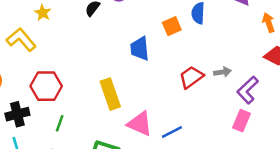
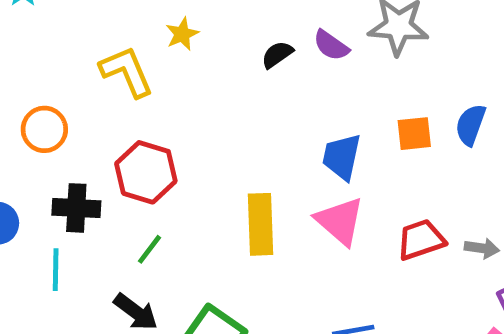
pink triangle: (140, 124) -> (340, 221), moved

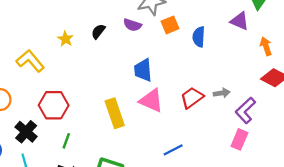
yellow star: (182, 34) -> (65, 39), moved
purple semicircle: (331, 45) -> (132, 25), moved
orange square: (414, 134) -> (170, 25), moved
black cross: (76, 208) -> (26, 132), turned -35

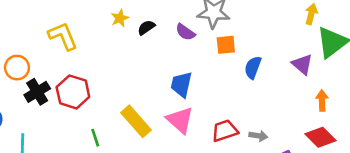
yellow star: (65, 39) -> (120, 18), moved
yellow rectangle: (115, 113) -> (136, 121), turned -40
black cross: (26, 132) -> (37, 92), moved
green line: (66, 141) -> (95, 138), moved, turned -56

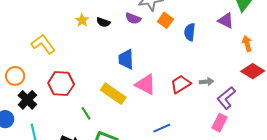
black semicircle: (146, 27) -> (103, 22), turned -112
orange square: (226, 45) -> (165, 20), turned -35
blue trapezoid: (181, 84) -> (126, 59), moved
black cross: (37, 92) -> (27, 100), moved

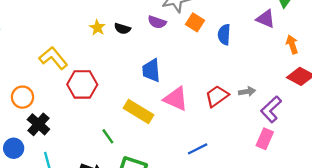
red hexagon: (61, 84) -> (82, 84), moved

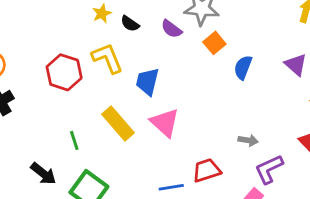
yellow L-shape: (53, 58) -> (107, 58), moved
red trapezoid: (217, 96) -> (207, 170), moved

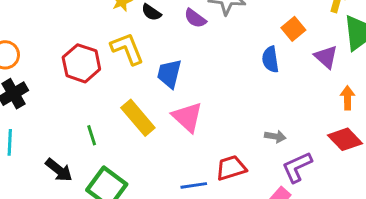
orange square: (214, 43) -> (293, 29), moved
blue semicircle: (243, 67) -> (270, 59), turned -30

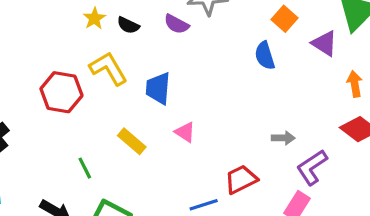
pink triangle: (187, 117) -> (185, 132), size x0.6
yellow rectangle: (138, 118) -> (132, 141), size x0.7

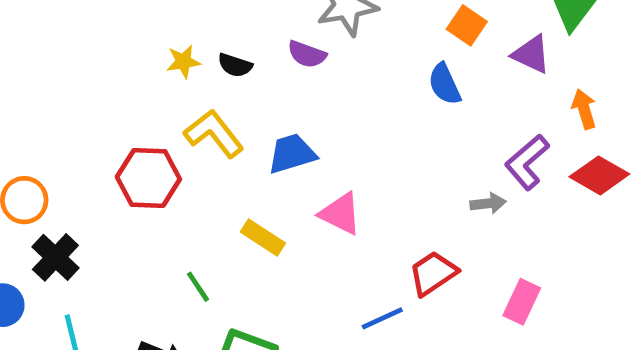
yellow star: (94, 18) -> (183, 62), turned 30
blue trapezoid: (158, 88) -> (292, 154), turned 76
pink triangle: (185, 132) -> (340, 214), size x1.4
purple L-shape: (312, 167) -> (527, 162), moved

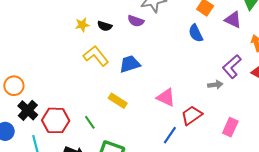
red hexagon: (148, 178) -> (56, 120), moved
pink triangle: (340, 214) -> (166, 97), moved
blue line: (382, 318) -> (170, 135), turned -30

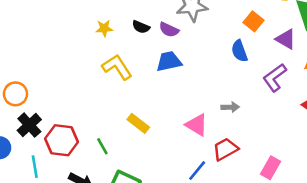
black semicircle: (105, 26) -> (141, 27), moved
blue trapezoid: (130, 64) -> (169, 61), moved
purple L-shape: (232, 67) -> (275, 78), moved
gray arrow: (215, 85) -> (230, 107), moved

